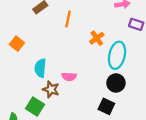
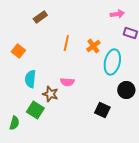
orange line: (68, 19) -> (66, 43), moved
cyan semicircle: (40, 68) -> (30, 79), moved
black circle: (116, 83) -> (126, 90), moved

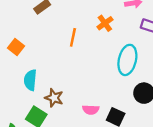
orange cross: (93, 46) -> (105, 23), moved
pink semicircle: (67, 82) -> (91, 110), moved

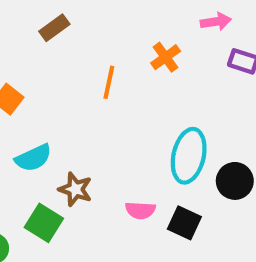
cyan ellipse: (127, 60) -> (189, 156), moved
cyan semicircle: (30, 80) -> (33, 158), turned -120

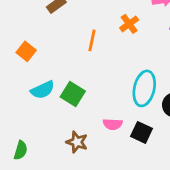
brown star: (75, 189) -> (77, 142), moved
green square: (44, 223) -> (73, 94), moved

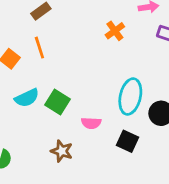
orange line: (92, 40) -> (39, 48), moved, turned -30
pink semicircle: (113, 124) -> (91, 123), moved

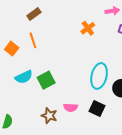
green square: (58, 102) -> (46, 80), turned 30
pink semicircle: (91, 123) -> (71, 107), moved

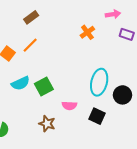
orange line: (33, 40) -> (30, 45), turned 63
pink semicircle: (71, 107) -> (69, 106), moved

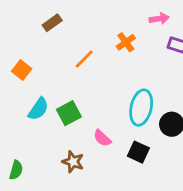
orange line: (30, 45) -> (84, 59), moved
cyan semicircle: (21, 83) -> (38, 109), turned -30
pink semicircle: (69, 106) -> (102, 138), turned 40

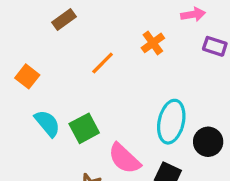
cyan semicircle: (38, 109) -> (47, 123), turned -75
pink semicircle: (102, 138) -> (124, 158), size x1.5

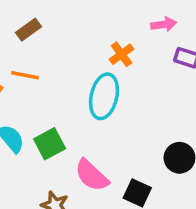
orange line: (103, 63) -> (25, 75), moved, turned 56
cyan ellipse: (171, 122) -> (104, 96), moved

